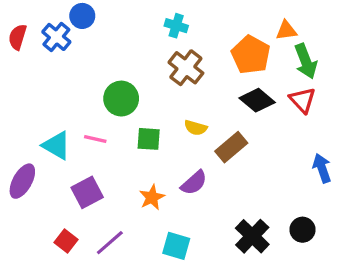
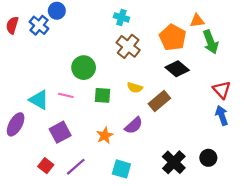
red triangle: (302, 100) -> (222, 90), moved

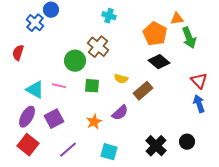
red semicircle: (12, 25) -> (18, 53), moved
brown cross: (128, 46) -> (98, 47), moved
purple ellipse: (16, 124) -> (27, 117), moved
red square: (46, 166) -> (28, 145), moved, size x1.5

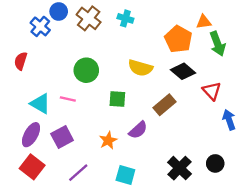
brown cross: (98, 47) -> (89, 18), moved
yellow semicircle: (121, 79) -> (140, 68), moved, size x1.5
red triangle: (199, 81) -> (212, 91), moved
green square: (92, 86) -> (117, 99), moved

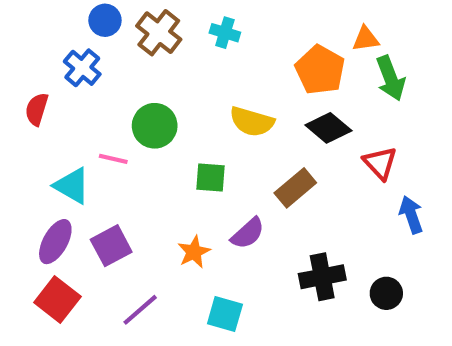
blue cross: (40, 26) -> (82, 68), moved
pink line: (68, 99) -> (113, 159), moved
black cross: (180, 168) -> (322, 277), moved, turned 35

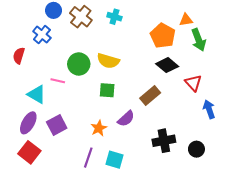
yellow semicircle: (252, 122) -> (108, 61), moved
purple line: (140, 310) -> (88, 158), moved, turned -30

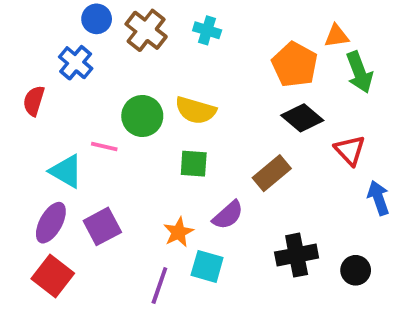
cyan square: (114, 160) -> (207, 266), moved

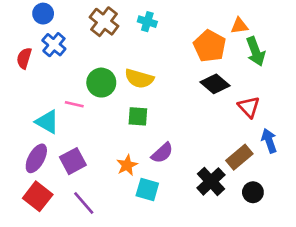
blue circle: (97, 19) -> (43, 14), moved
red semicircle: (34, 101) -> (24, 58), moved
brown rectangle: (272, 173) -> (239, 157), moved
black cross: (297, 255) -> (211, 181), turned -32
purple line: (159, 286) -> (84, 203), moved, turned -60

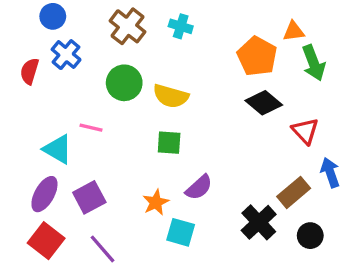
green circle: (101, 83) -> (124, 83), moved

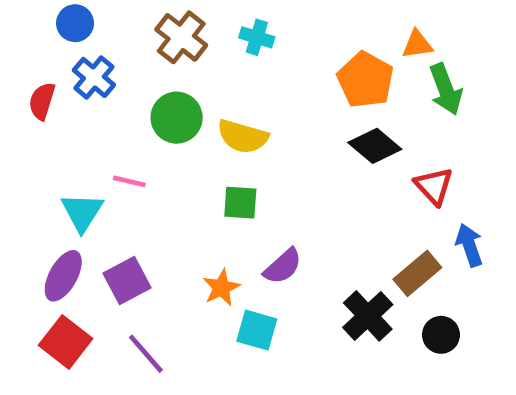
cyan triangle: (58, 149) -> (82, 212), turned 32

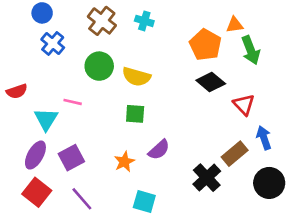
red semicircle: (42, 101) -> (17, 91), moved, turned -126
cyan square: (257, 330) -> (144, 202), moved
black circle: (441, 335) -> (269, 183), moved, size x1.5

